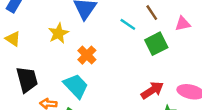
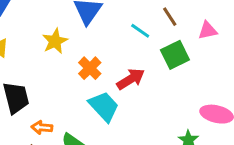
cyan trapezoid: (76, 86) -> (104, 106), moved
red arrow: (152, 90) -> (131, 79), moved

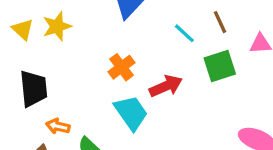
yellow star: (55, 41) -> (57, 26), moved

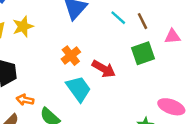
cyan line: (184, 33) -> (118, 18), moved
red arrow: (166, 86) -> (104, 69), turned 55

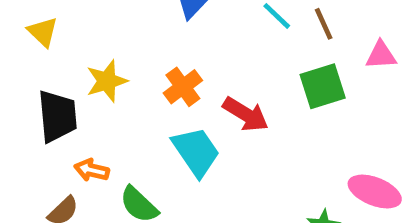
yellow star: (23, 27) -> (107, 81), moved

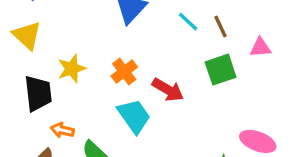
yellow triangle: (43, 32) -> (27, 35), size x1.4

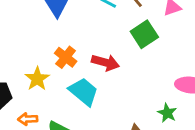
yellow star: (72, 69) -> (37, 79), moved

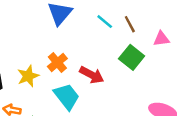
green square: (144, 34) -> (132, 57), turned -30

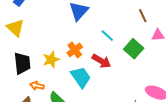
cyan line: (105, 22) -> (107, 36), moved
brown line: (130, 24) -> (143, 16), moved

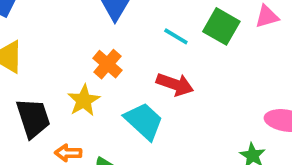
green square: (134, 49) -> (221, 26), moved
orange cross: (75, 50) -> (107, 64), moved

